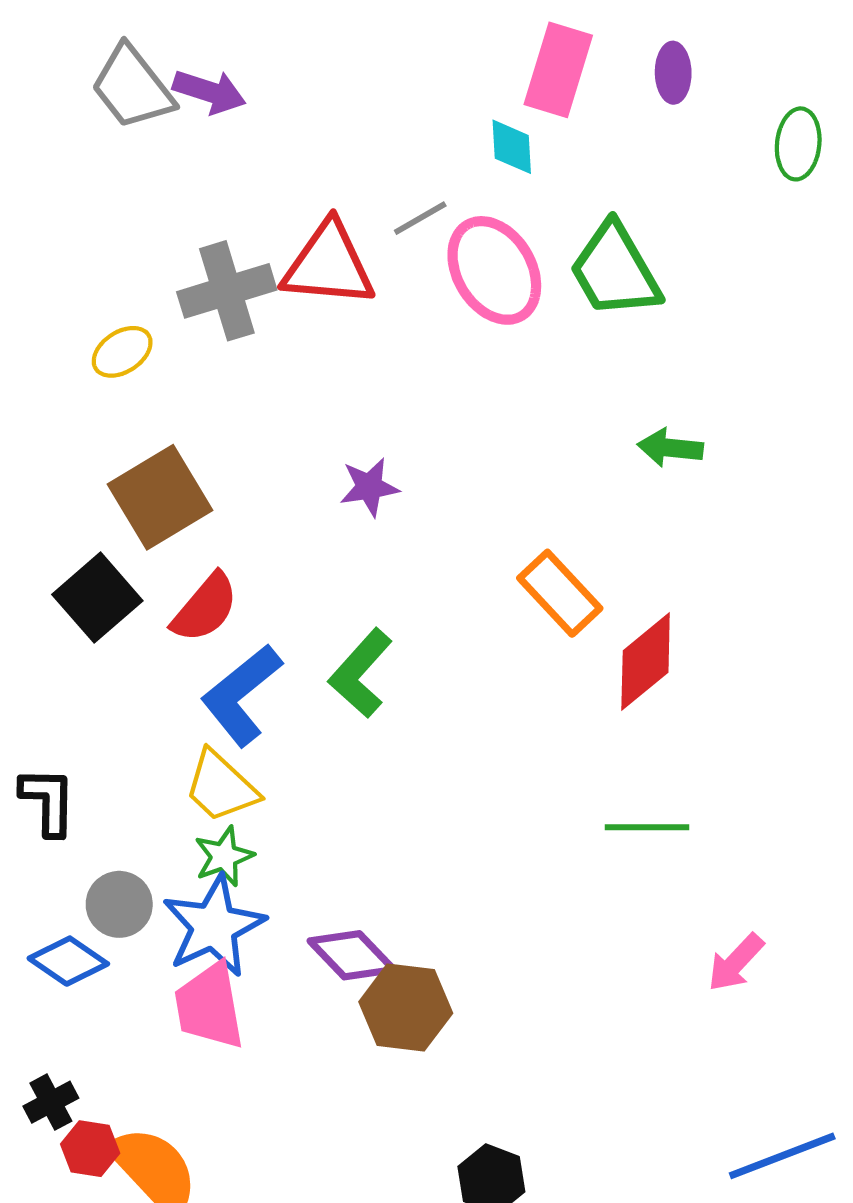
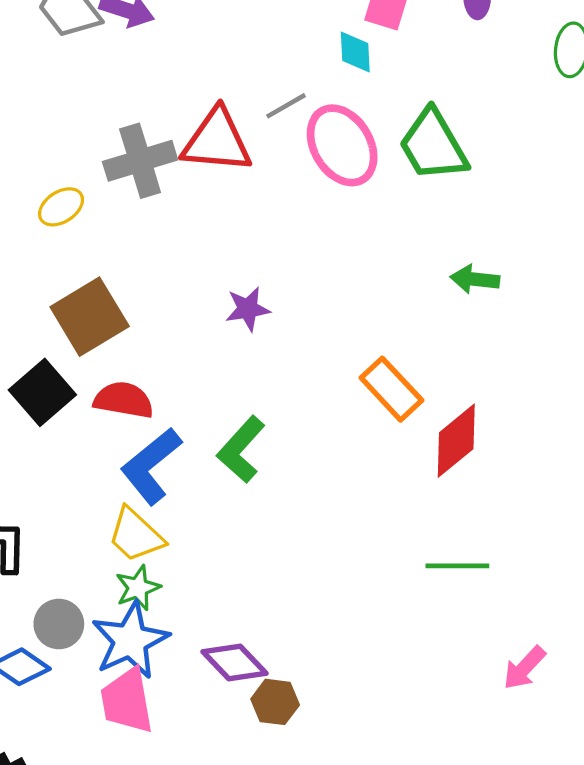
red semicircle: (205, 608) -> (124, 400), turned -120
brown hexagon: (406, 1008) -> (275, 702), size x0.7

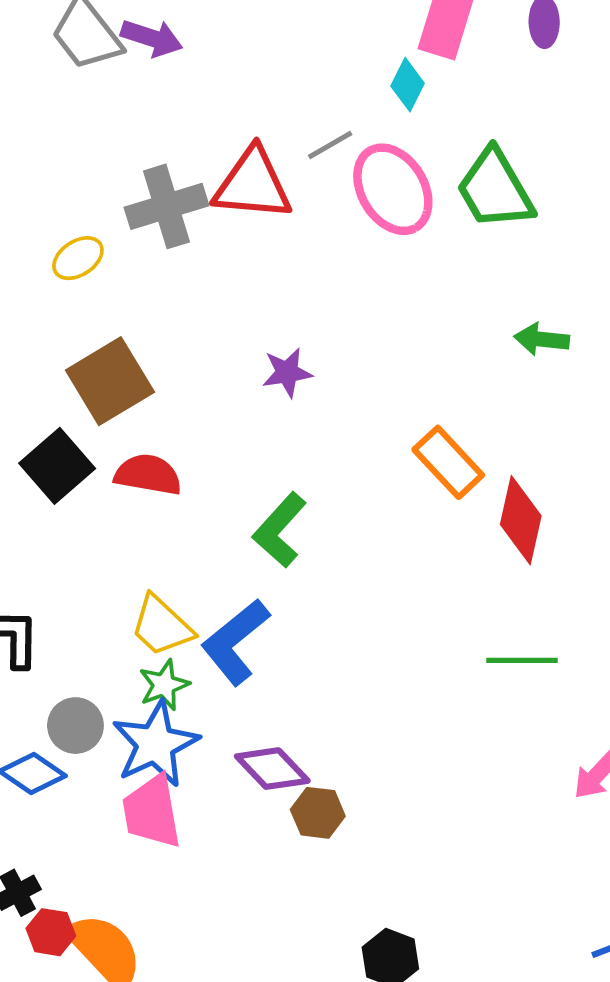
cyan diamond: (355, 52) -> (408, 85), turned 30
red diamond: (456, 441) -> (521, 520), turned -38
blue L-shape: (151, 466) -> (235, 642), moved

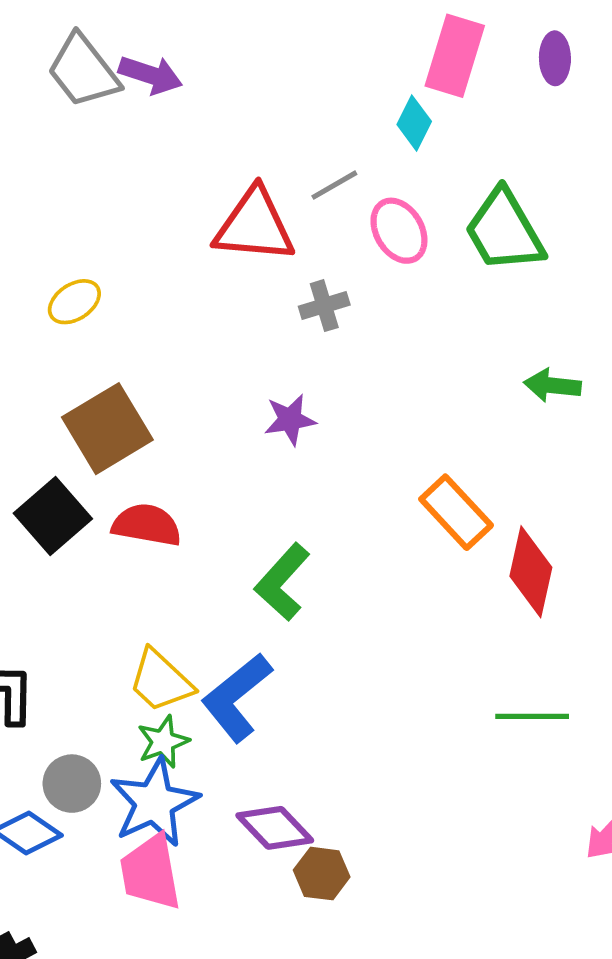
pink ellipse: (393, 189) -> (399, 231), size x0.7
gray cross: (167, 206) -> (324, 306), moved, size x0.6

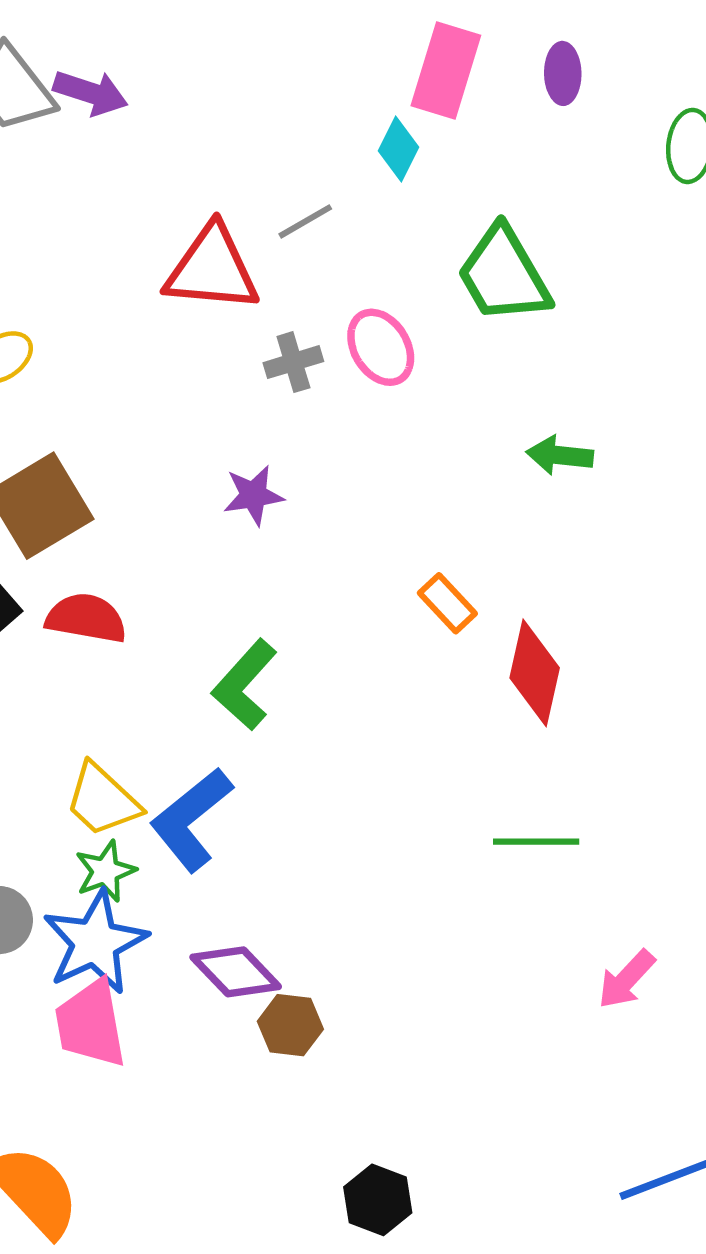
pink ellipse: (399, 231) -> (381, 347), moved
orange rectangle: (456, 512) -> (447, 603), size x0.7

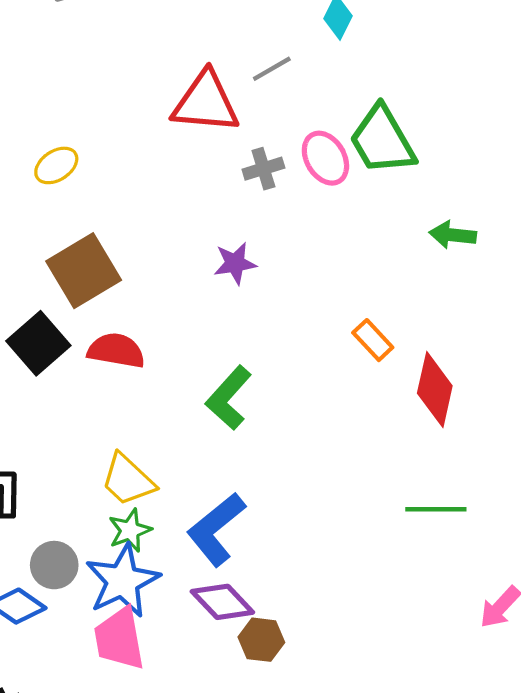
green trapezoid: (504, 275) -> (382, 140), moved
blue L-shape: (191, 819) -> (216, 529), moved

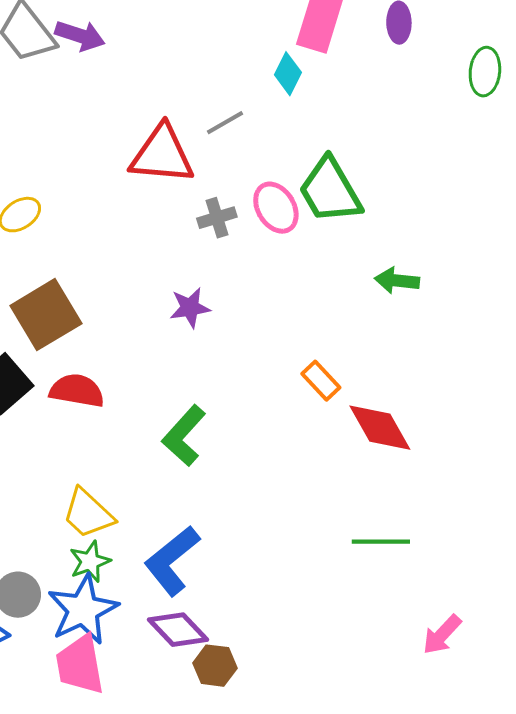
red diamond: (435, 389) -> (380, 428), turned -42

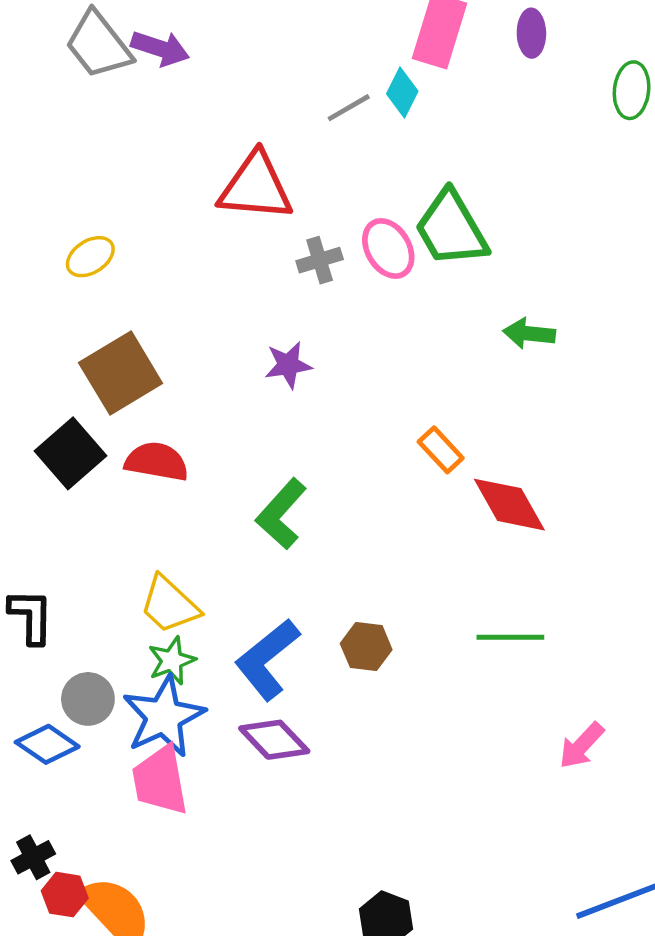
gray line: (225, 123) -> (349, 108), moved
brown hexagon: (215, 666) -> (366, 647), moved

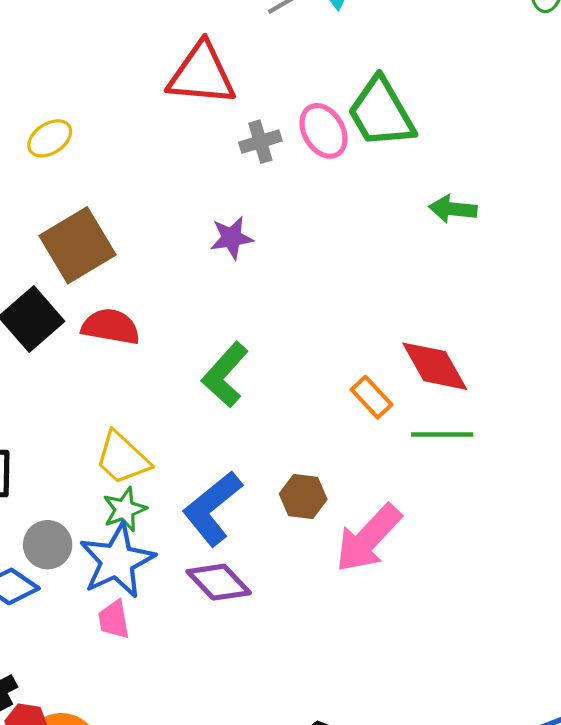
orange rectangle: (441, 450) -> (372, 397), moved
green line: (510, 637) -> (442, 435), moved
pink arrow: (581, 746) -> (368, 538), moved, size x1.6
pink trapezoid: (160, 780) -> (114, 620), size x0.6

